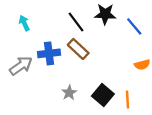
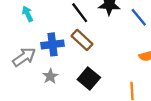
gray star: (69, 93) -> (50, 76), moved
black square: (103, 95) -> (89, 79), moved

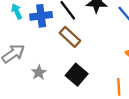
blue cross: (52, 44) -> (41, 16), moved

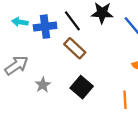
cyan arrow: (17, 11) -> (20, 22), turned -56

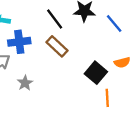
blue cross: (45, 27) -> (19, 42), moved
black square: (82, 87) -> (96, 73), moved

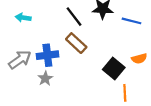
blue line: (114, 24) -> (131, 21), turned -36
blue cross: (19, 42) -> (47, 55), moved

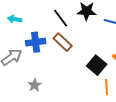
blue cross: (47, 55) -> (36, 42), moved
gray star: (45, 78) -> (35, 85), moved

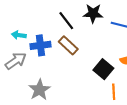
cyan arrow: (15, 19) -> (19, 35), moved
gray star: (35, 85) -> (39, 90), size x1.5

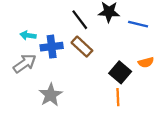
orange line: (114, 92) -> (118, 97), moved

